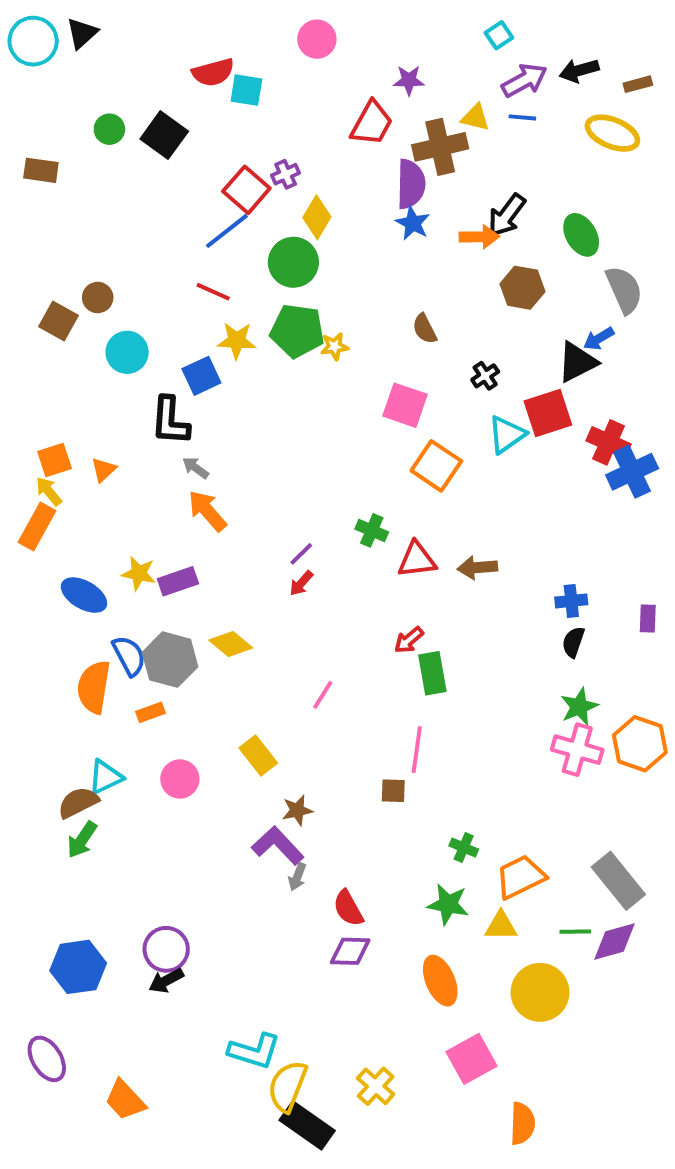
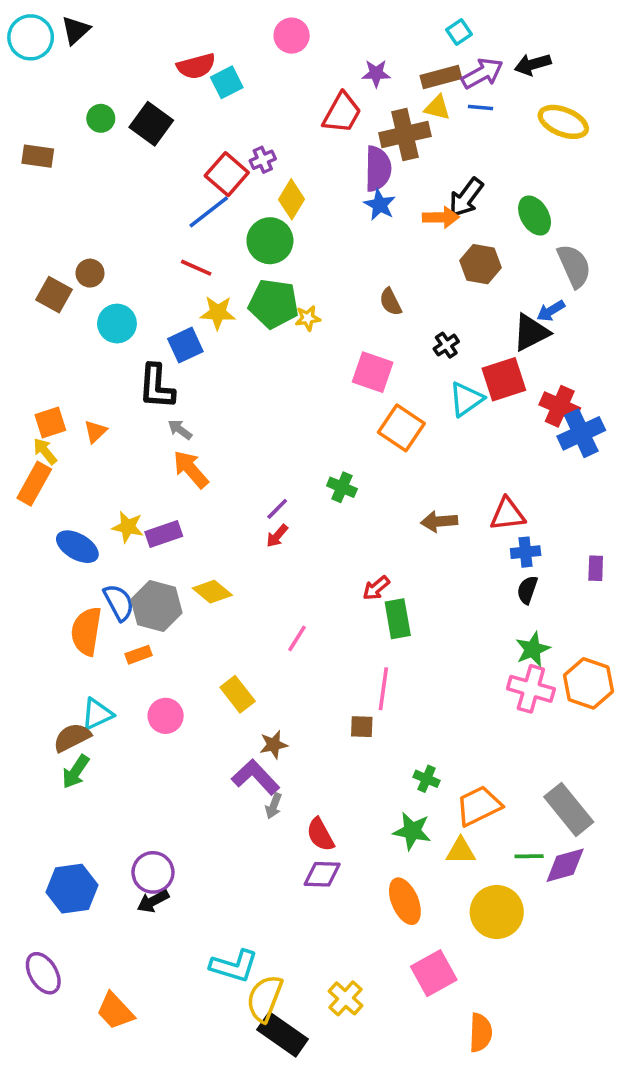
brown rectangle: (638, 84) -> (441, 77), moved, size x1.5
cyan square: (246, 90) -> (227, 82), turned -36
red triangle: (417, 560) -> (508, 514), moved

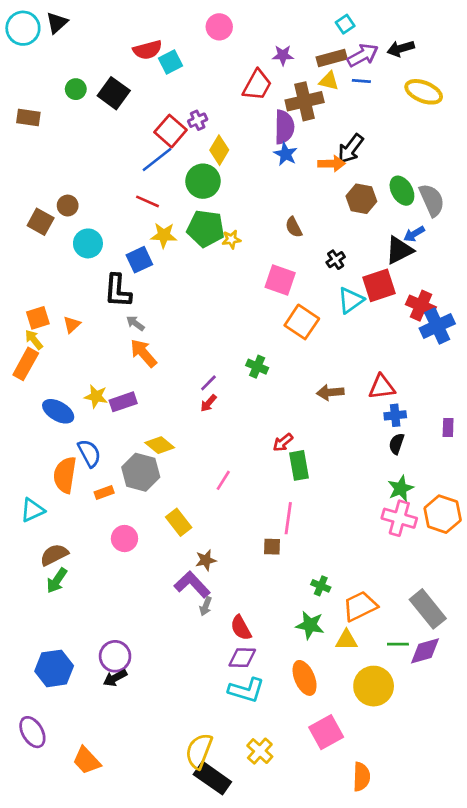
green ellipse: (535, 216) -> (402, 191), moved
gray hexagon: (157, 606) -> (141, 472), moved
cyan triangle: (97, 714) -> (32, 510), moved
cyan L-shape: (234, 966) -> (246, 690), moved

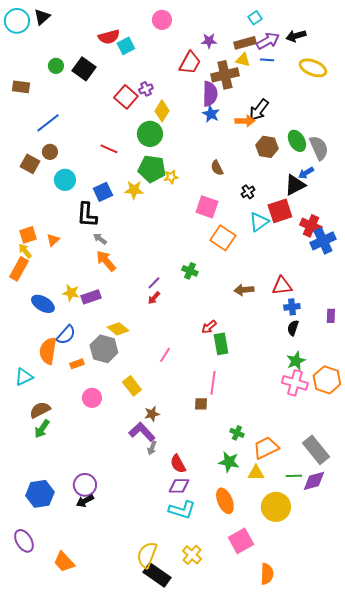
blue line: (157, 159) -> (48, 123), moved
yellow star: (164, 235) -> (134, 190), moved
blue semicircle: (89, 453) -> (66, 335), turned 70

